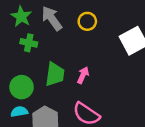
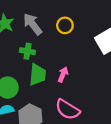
green cross: (29, 43) -> (27, 51), moved

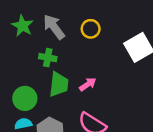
pink arrow: (63, 74) -> (88, 84), turned 32

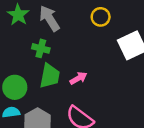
yellow circle: (91, 29) -> (101, 17), moved

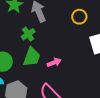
green cross: (41, 48) -> (28, 34), turned 32

